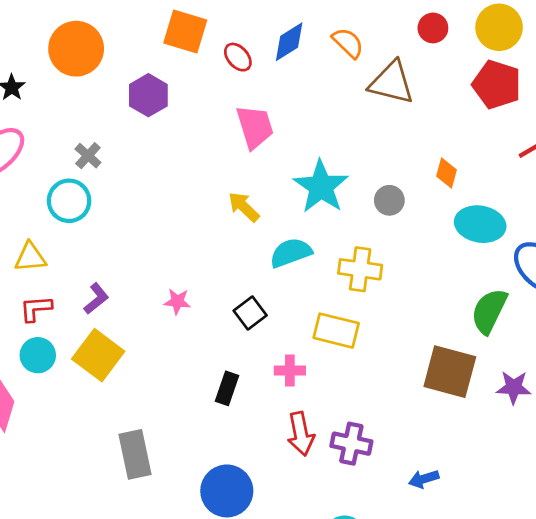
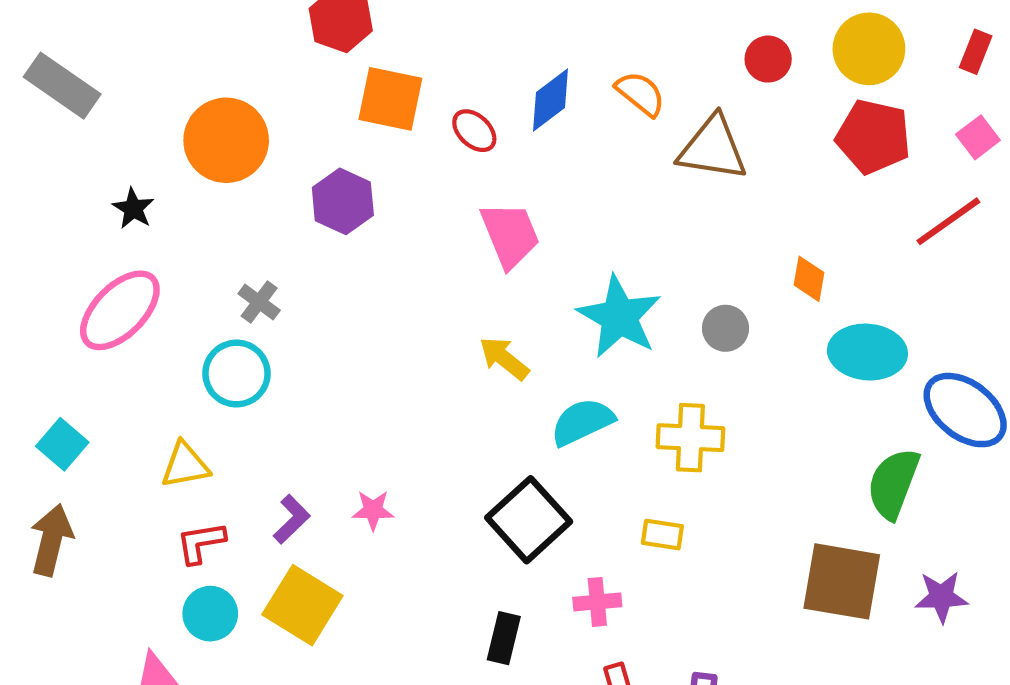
pink star: (177, 301) -> (373, 510), moved
black square: (250, 313) -> (529, 520), size x1.6
yellow rectangle: (336, 331) -> (662, 535), size x0.6

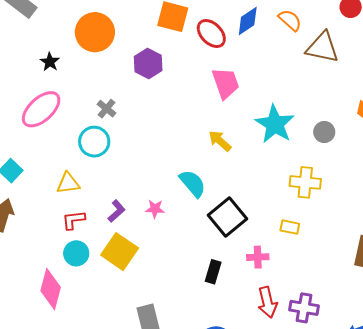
red ellipse: (474, 131) -> (211, 34), size x1.4
cyan semicircle: (582, 422) -> (193, 183), moved, turned 72

